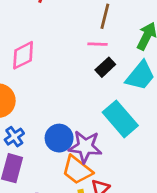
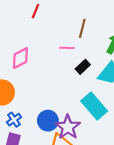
pink line: (97, 44) -> (67, 48), moved
purple star: (85, 147) -> (68, 127), turned 30

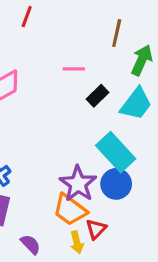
brown line: (82, 28) -> (117, 33), moved
blue circle: (48, 121) -> (116, 184), moved

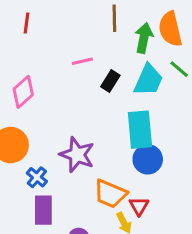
cyan rectangle: (116, 152) -> (140, 130), turned 51
purple star: (78, 184) -> (77, 155), moved

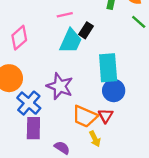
cyan trapezoid: (148, 80) -> (71, 41), moved
blue cross: (37, 177) -> (29, 103), size x1.5
red triangle: (139, 206) -> (106, 116), moved

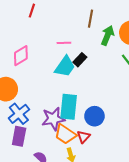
cyan rectangle: (108, 68) -> (69, 107), moved
purple star: (60, 86) -> (53, 119), moved, turned 30

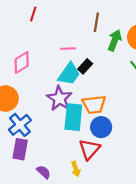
purple star: (53, 119) -> (59, 98), moved, turned -30
orange trapezoid: (65, 134) -> (94, 105), moved, turned -40
red triangle: (84, 137) -> (89, 149), size x1.5

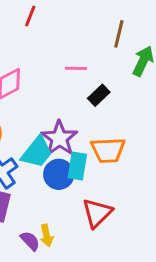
cyan trapezoid: (69, 74) -> (37, 152), moved
cyan rectangle: (73, 117) -> (77, 166), size x0.7
blue circle: (101, 127) -> (59, 174), moved
yellow arrow: (76, 169) -> (47, 235), moved

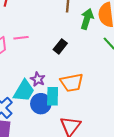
pink line: (76, 68) -> (21, 38), moved
purple star: (59, 138) -> (38, 79), size x0.6

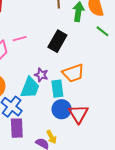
black rectangle: (60, 46) -> (57, 41), size x1.5
blue circle: (41, 104) -> (62, 109), moved

